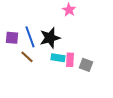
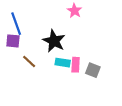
blue line: (30, 37) -> (16, 24), moved
black star: (50, 38) -> (54, 41), turned -30

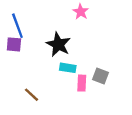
brown line: (29, 61) -> (32, 95), moved
pink rectangle: (76, 65) -> (82, 83), moved

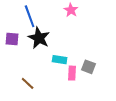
blue line: (17, 26) -> (30, 16), moved
black star: (58, 44) -> (39, 38), moved

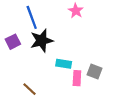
black star: (39, 38) -> (42, 41), turned 30
purple square: (12, 39) -> (13, 42), turned -32

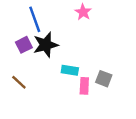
purple square: (13, 42) -> (24, 45), moved
brown line: (29, 89) -> (19, 82), moved

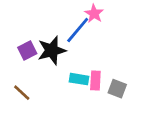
blue line: (35, 19) -> (78, 30), moved, turned 60
pink rectangle: (84, 86) -> (95, 80), moved

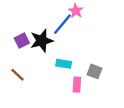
pink rectangle: (95, 80) -> (77, 85), moved

